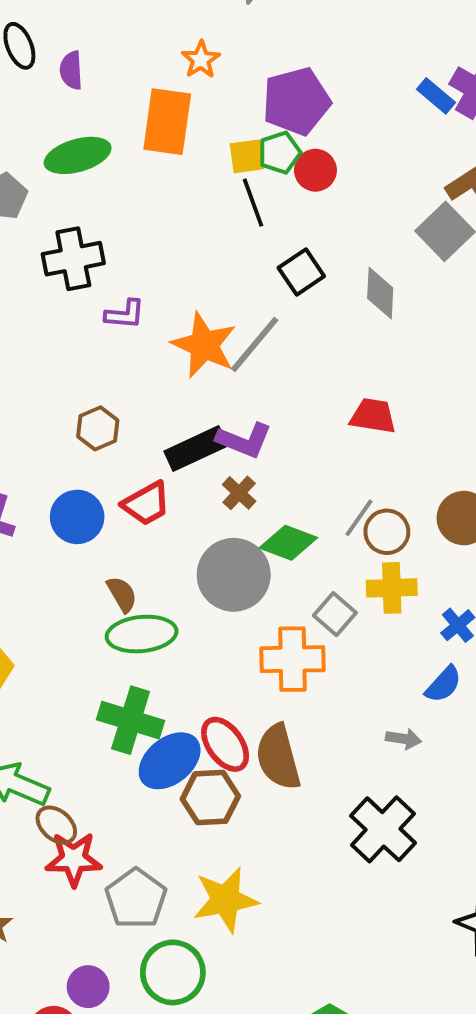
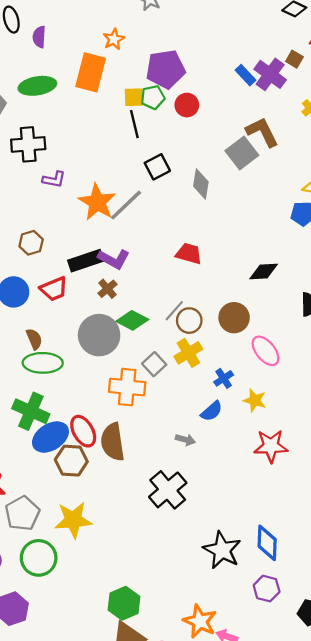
red circle: (315, 170) -> (187, 105), moved
yellow cross: (392, 588) -> (188, 353), turned -36

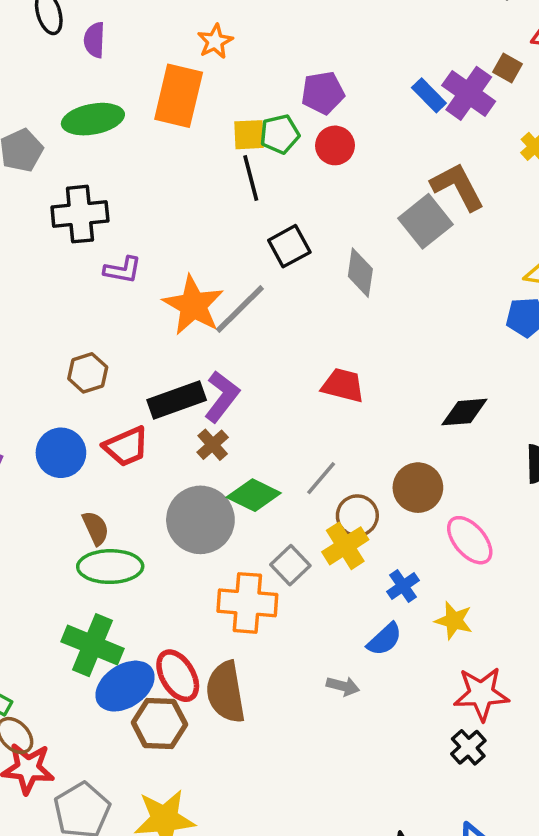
purple pentagon: (166, 69) -> (323, 93), moved, size x0.7
purple L-shape: (114, 259) -> (222, 396), turned -80
brown circle: (189, 321) -> (357, 516), moved
black cross: (168, 490) -> (468, 747), moved, size x0.6

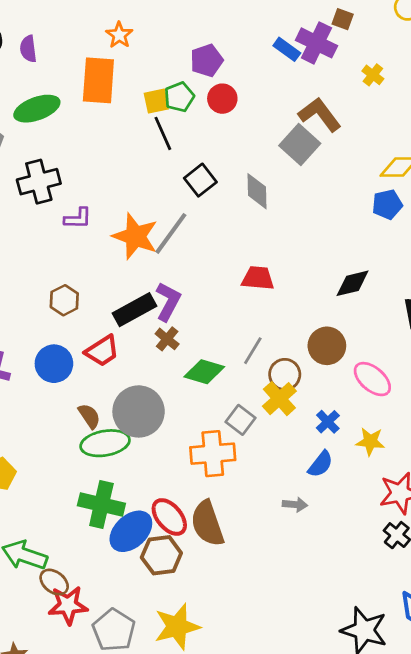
gray circle: (200, 520) -> (139, 411), moved

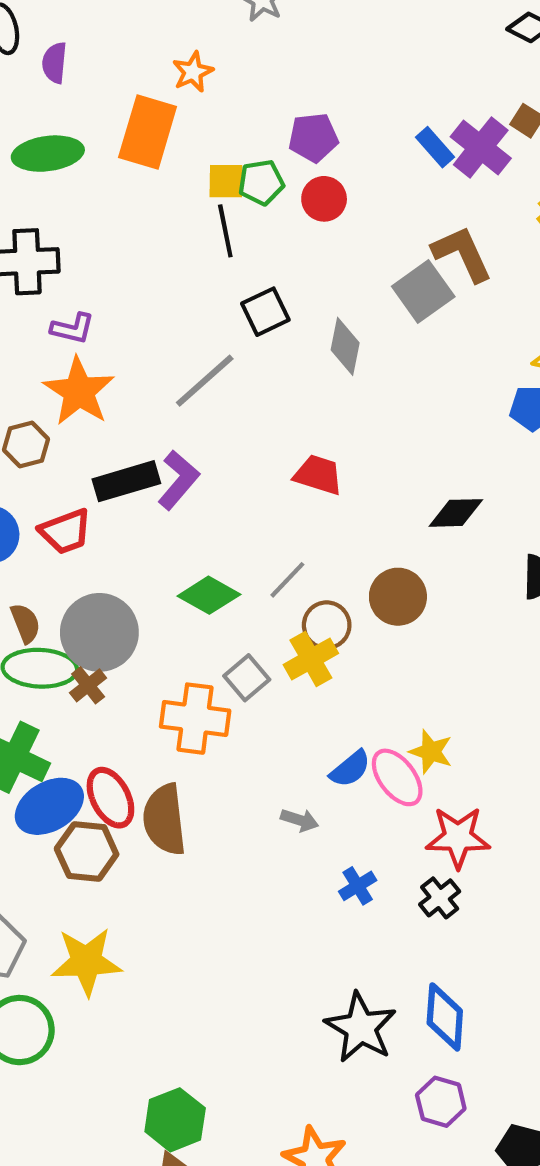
orange star: (135, 236) -> (79, 391), moved
brown cross: (167, 339) -> (88, 685), moved
pink ellipse: (372, 379) -> (397, 777), moved
blue cross: (328, 422) -> (358, 886), moved

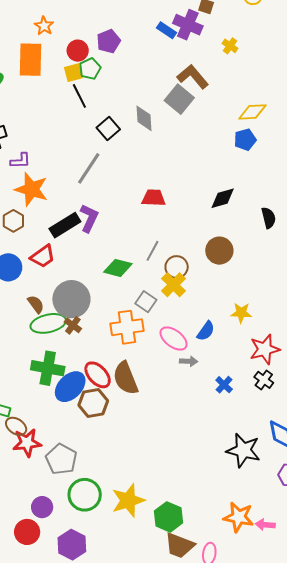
red circle: (324, 199) -> (78, 51), moved
gray diamond: (345, 346) -> (144, 118), moved
brown circle: (398, 597) -> (219, 251), moved
pink ellipse: (397, 777) -> (174, 339), moved
yellow star: (86, 962) -> (128, 500), moved

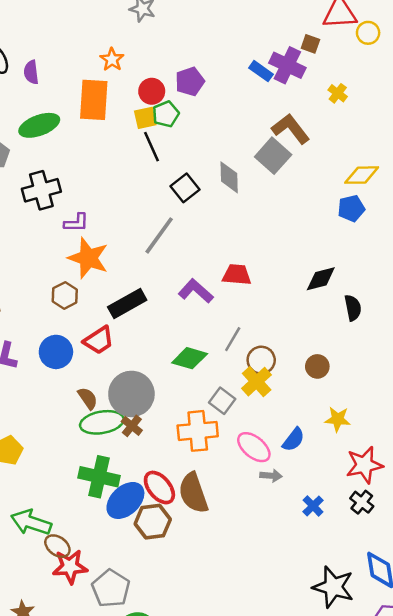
purple L-shape: (89, 218) -> (196, 291), moved, turned -76
black semicircle: (269, 218) -> (353, 308), moved
brown circle: (219, 251) -> (317, 366), moved, size x0.7

